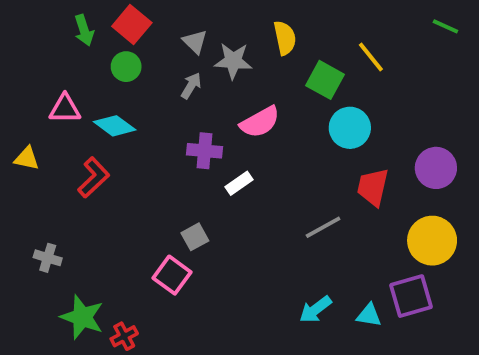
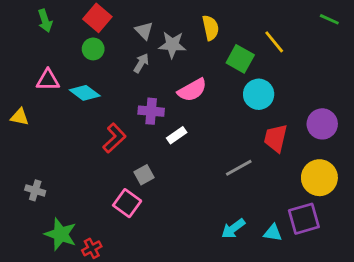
green arrow: (84, 30) -> (45, 21), moved
red L-shape: (94, 178) -> (114, 138), moved

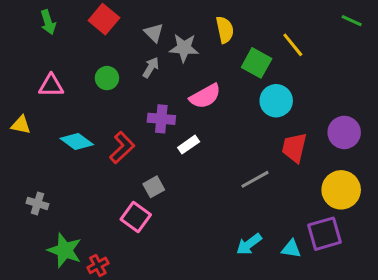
green circle: (93, 49) -> (107, 78), moved
cyan diamond: (85, 93) -> (77, 142), moved

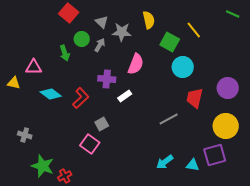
green arrow: (48, 22) -> (65, 53), moved
green circle: (107, 78) -> (82, 39), moved
pink triangle: (51, 86) -> (34, 67), moved
pink semicircle: (205, 96) -> (136, 64), turned -40

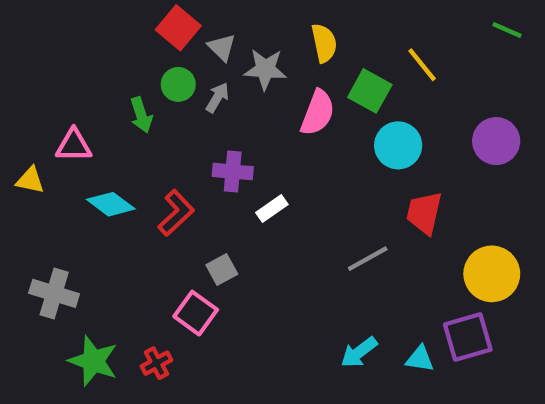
red square: (69, 13) -> (178, 28), moved
pink semicircle: (136, 64) -> (318, 113), moved
purple circle: (228, 88) -> (496, 141), moved
gray cross: (25, 135) -> (54, 293), size x1.5
red cross: (65, 176) -> (156, 363), moved

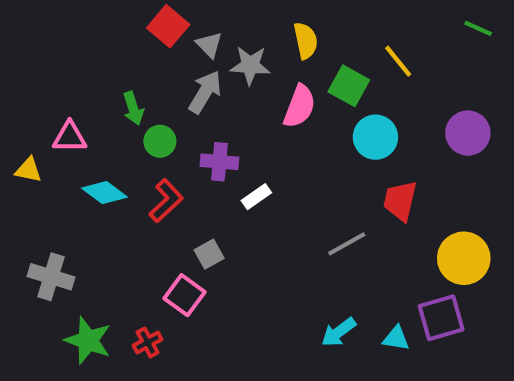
green circle: (178, 84) -> (160, 141), moved
gray arrow: (217, 97) -> (205, 92), size x1.5

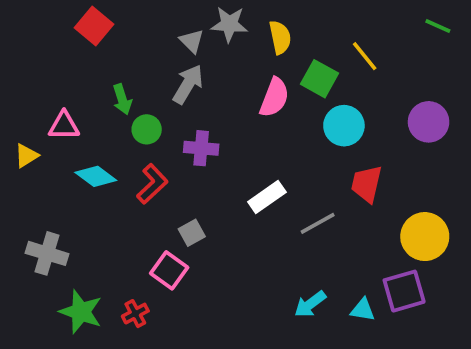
red square: (168, 26) -> (94, 26), moved
gray star: (250, 65) -> (229, 24), moved
yellow triangle: (28, 170) -> (26, 156), turned -44
white rectangle: (256, 197) -> (267, 197), moved, size x1.4

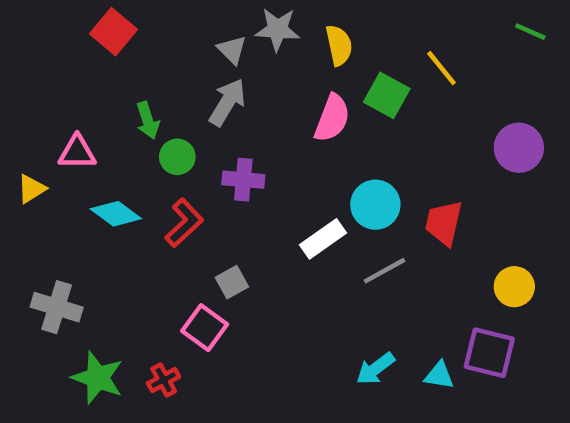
cyan circle: (344, 126) -> (375, 205), moved
yellow circle: (425, 237) -> (514, 287), size x0.7
purple square: (404, 291) -> (489, 353), turned 30

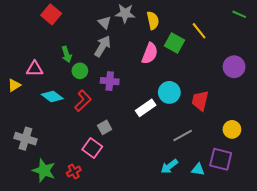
gray line: (385, 271) -> (183, 136), moved

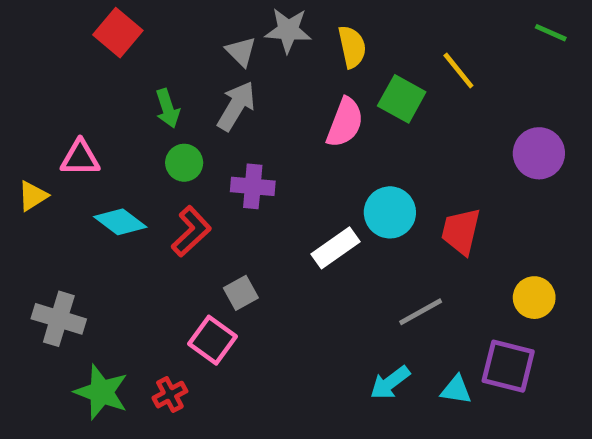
green arrow: (67, 54) -> (168, 108), moved

